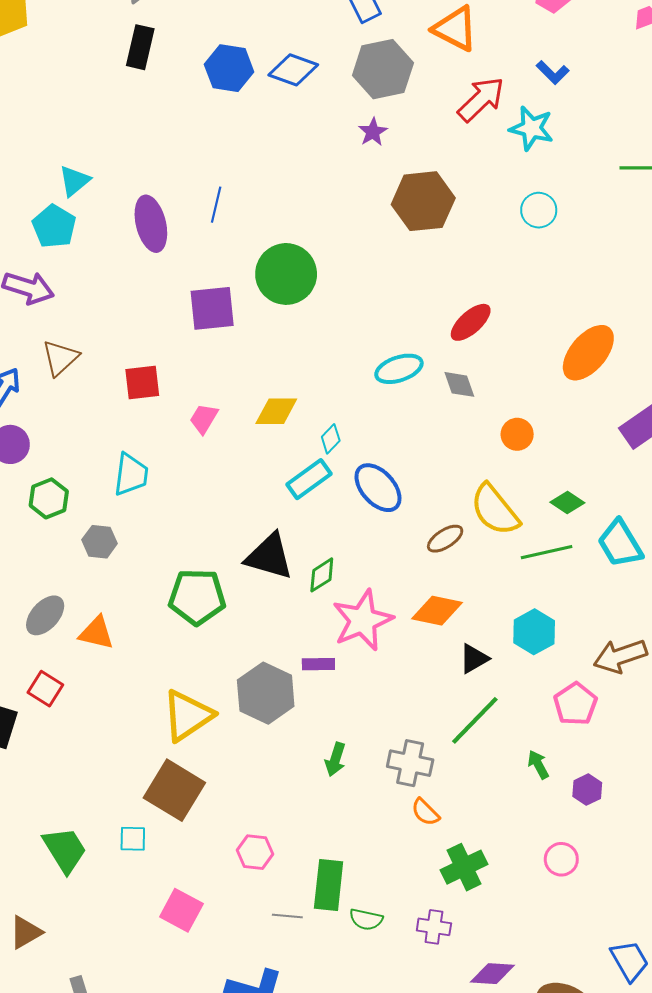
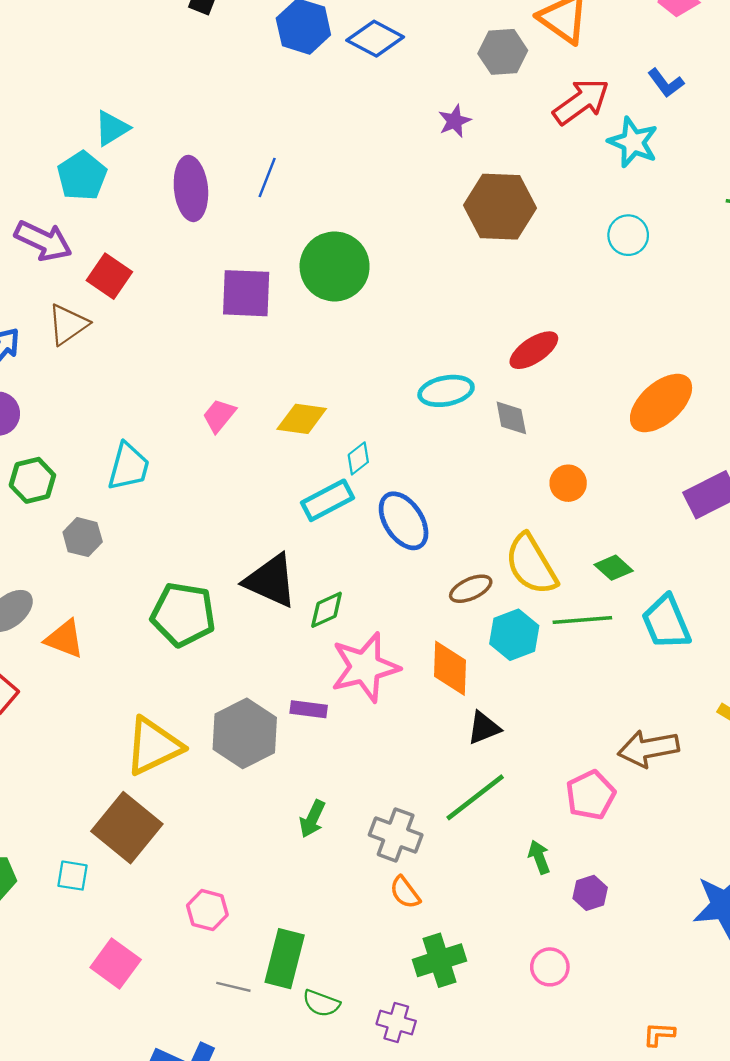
gray hexagon: (383, 69) -> (503, 52), moved, size x0.7
red square: (142, 383) -> (109, 276), moved, turned 33
orange diamond: (437, 611) -> (450, 668), turned 72
cyan hexagon: (534, 632) -> (514, 635), moved

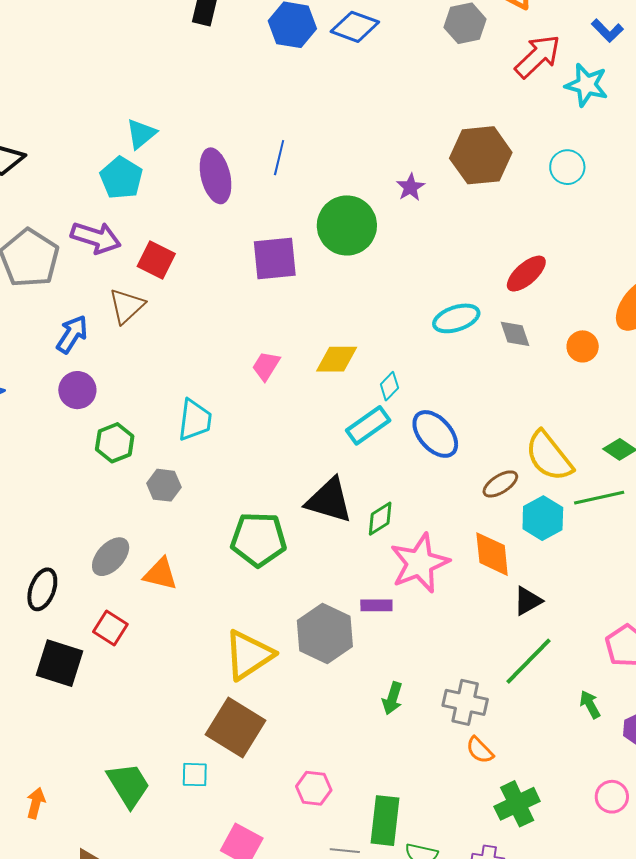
purple star: (455, 121) -> (411, 187), moved
cyan circle: (628, 235) -> (567, 167), moved
orange circle: (568, 483) -> (583, 346), moved

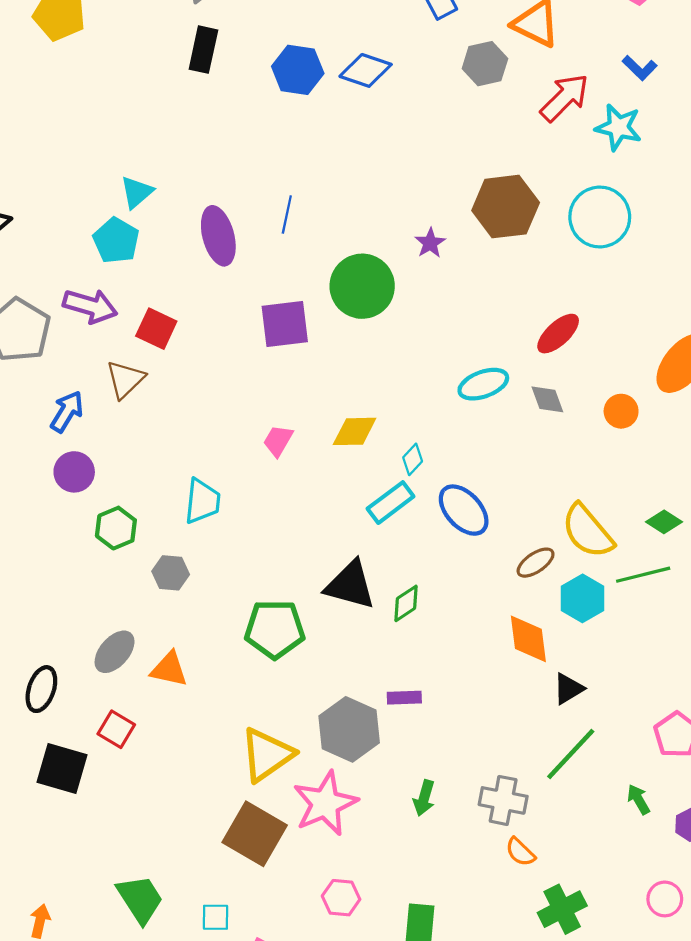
cyan circle: (567, 167) -> (600, 217), size x1.6
pink star: (420, 563) -> (325, 803), moved
cyan square: (195, 775) -> (216, 917), moved

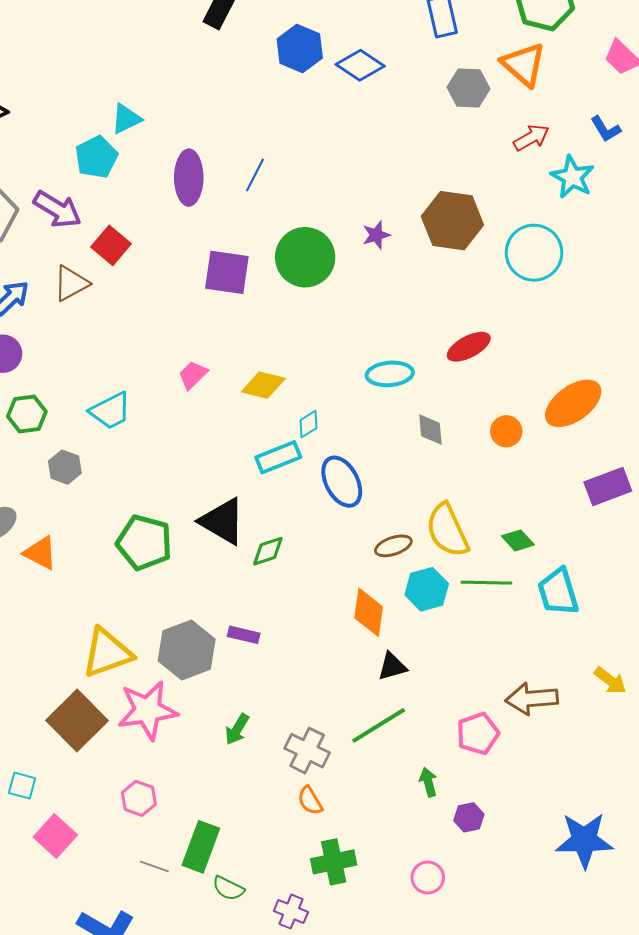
red arrow: (565, 98) -> (531, 138), size x0.7
gray diamond: (547, 399) -> (430, 429), moved
cyan trapezoid: (202, 501) -> (111, 411), turned 42

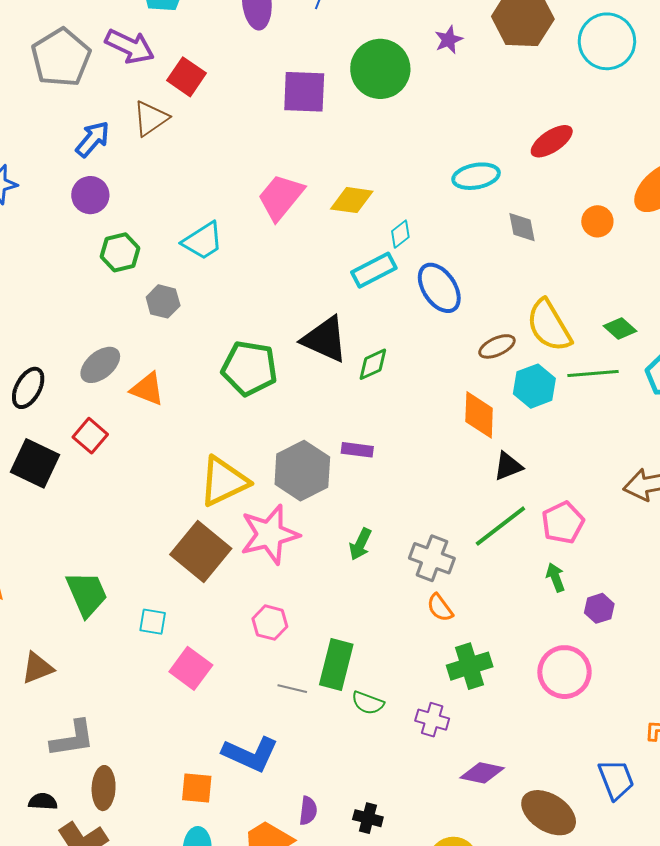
pink trapezoid: (193, 375) -> (281, 197), size x1.6
pink pentagon: (478, 734) -> (563, 523), moved
pink circle: (428, 877) -> (565, 672), size x1.6

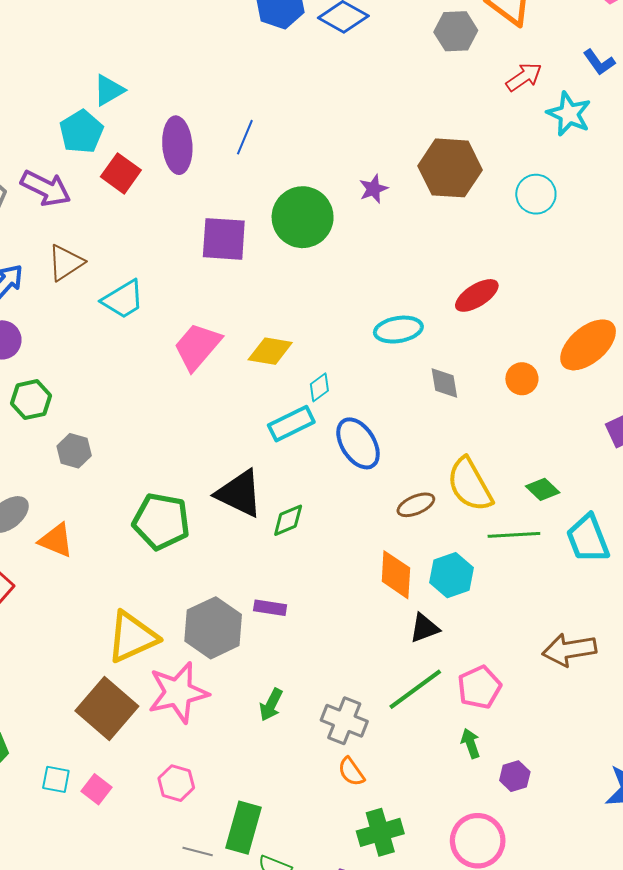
cyan circle: (607, 41) -> (536, 194), size x0.7
red square: (187, 77) -> (121, 173), moved
cyan trapezoid: (203, 241) -> (123, 299), moved
cyan hexagon: (534, 386) -> (452, 575), moved
pink square: (191, 668) -> (97, 789), moved, size x0.7

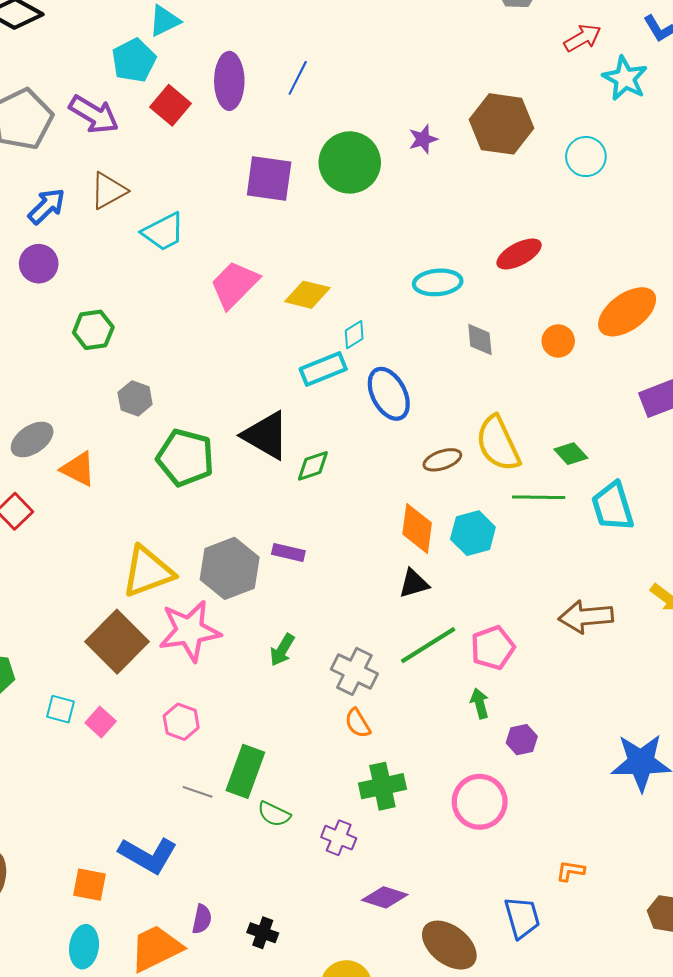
green hexagon: (31, 400) -> (93, 330), moved
gray hexagon: (74, 451) -> (135, 398), moved
black triangle: (424, 628) -> (414, 583), moved

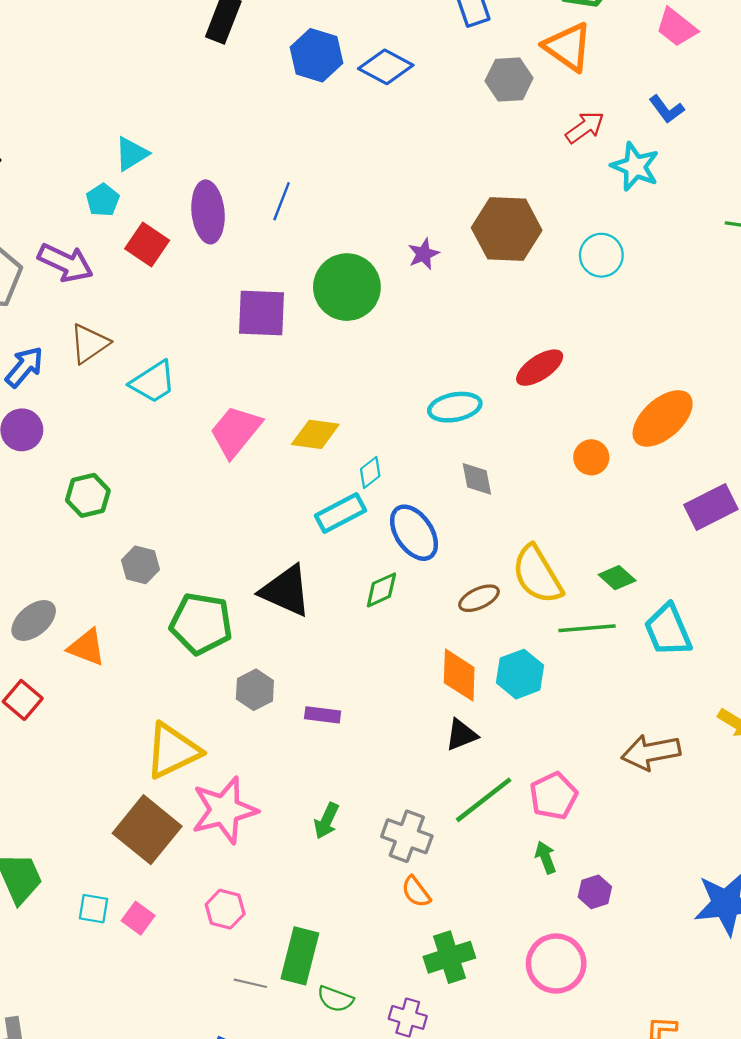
cyan pentagon: (134, 60) -> (103, 200), size x0.7
gray diamond: (480, 340) -> (477, 479), moved
green diamond: (313, 466) -> (381, 590), moved
gray hexagon: (230, 568) -> (255, 690), moved, size x0.6

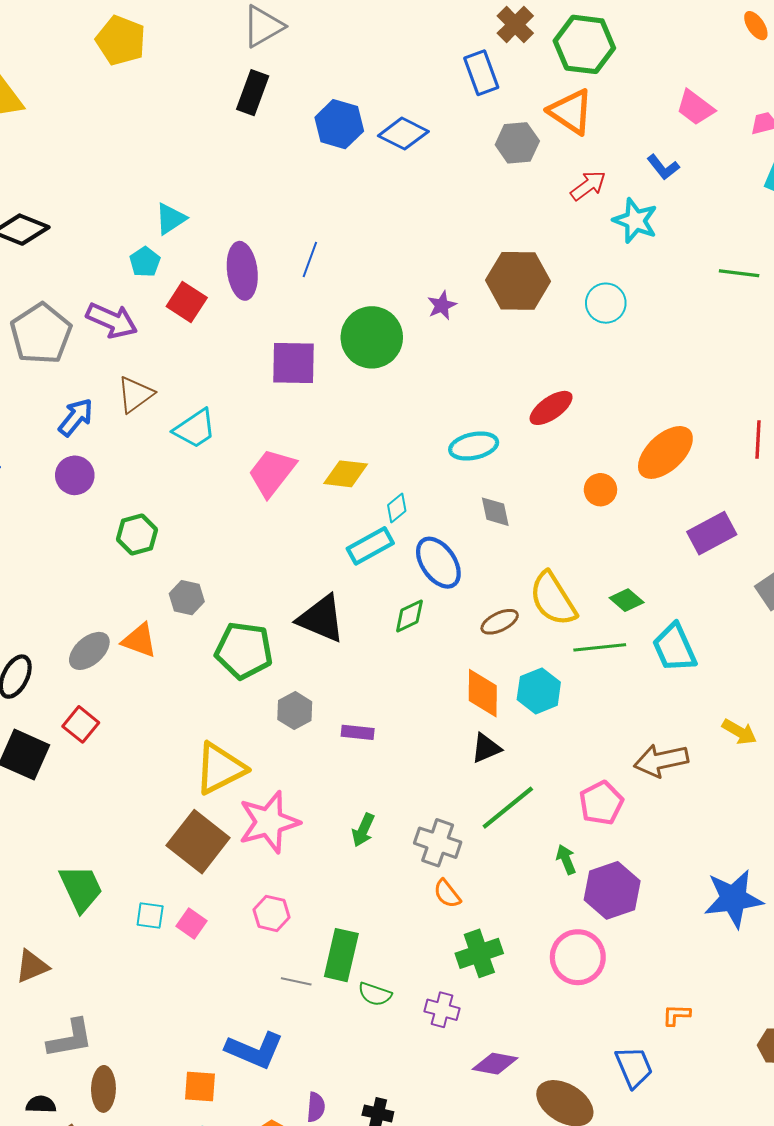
pink trapezoid: (676, 27) -> (695, 108), moved
orange triangle: (87, 647) -> (139, 640), moved
pink pentagon: (554, 796) -> (601, 803), moved
purple hexagon: (595, 892) -> (612, 890), size x1.8

